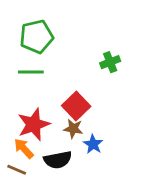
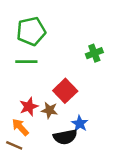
red star: (34, 124) -> (29, 107), size x0.7
brown star: (73, 129) -> (49, 110), moved
black semicircle: (58, 160) -> (65, 137), moved

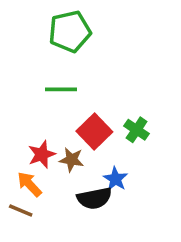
green pentagon: (31, 31) -> (70, 31), moved
green cross: (94, 53) -> (137, 130), moved, turned -35
green line: (26, 62) -> (61, 89), moved

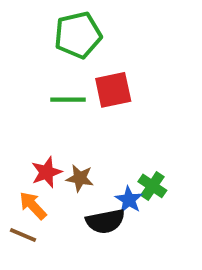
green cross: (137, 130) -> (152, 186), moved
red square: (94, 132) -> (113, 90), moved, turned 32

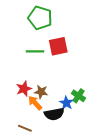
green pentagon: (78, 35) -> (40, 18), turned 30
orange arrow: (33, 206) -> (35, 103), moved
brown line: (23, 235) -> (25, 128), moved

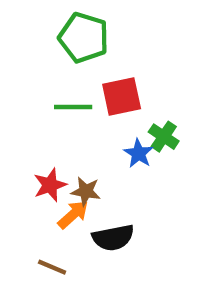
green cross: (79, 96) -> (164, 137), moved
orange arrow: (35, 103) -> (73, 215), turned 91
blue star: (66, 103) -> (138, 153), moved

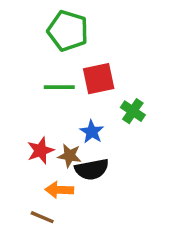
blue star: (138, 153) -> (92, 132), moved
orange arrow: (73, 215) -> (59, 190), moved, turned -136
black semicircle: (113, 238) -> (92, 169), moved

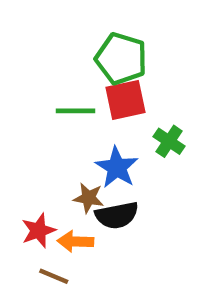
green pentagon: (68, 31) -> (121, 59), moved
blue star: (92, 132) -> (117, 167), size x1.4
red star: (40, 151) -> (38, 231), moved

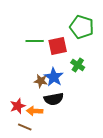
green pentagon: (121, 59) -> (82, 27), moved
green line: (75, 111) -> (35, 41), moved
brown star: (89, 198) -> (41, 81), moved

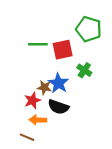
black semicircle: (54, 99) -> (58, 107), turned 30
red star: (18, 106) -> (32, 100), moved

